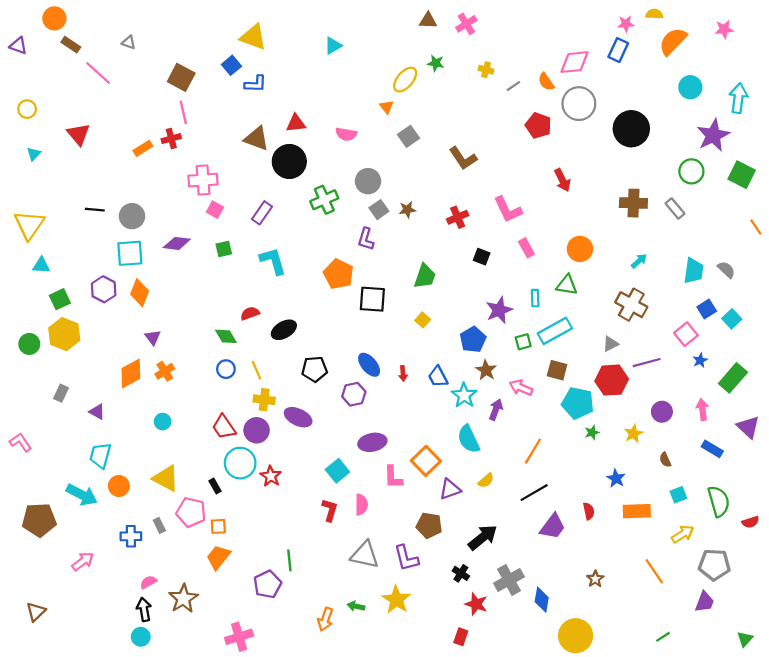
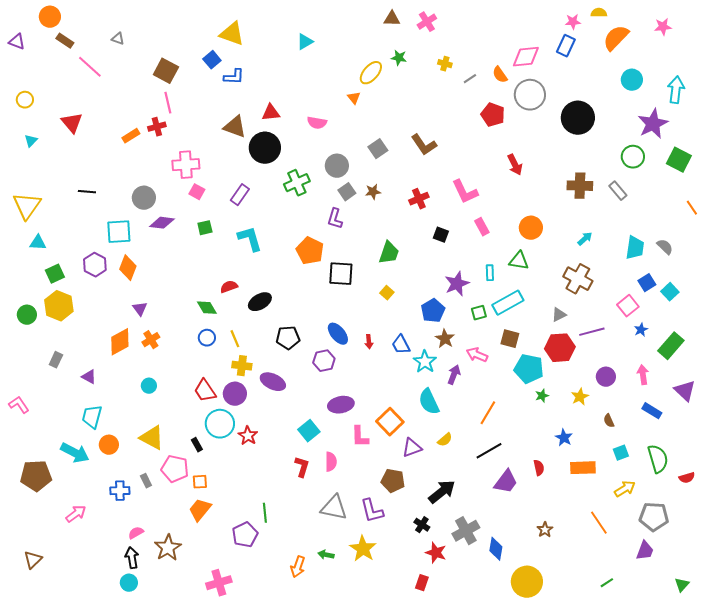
gray square: (408, 136) -> (378, 149), moved
gray circle: (132, 216) -> (144, 198), moved

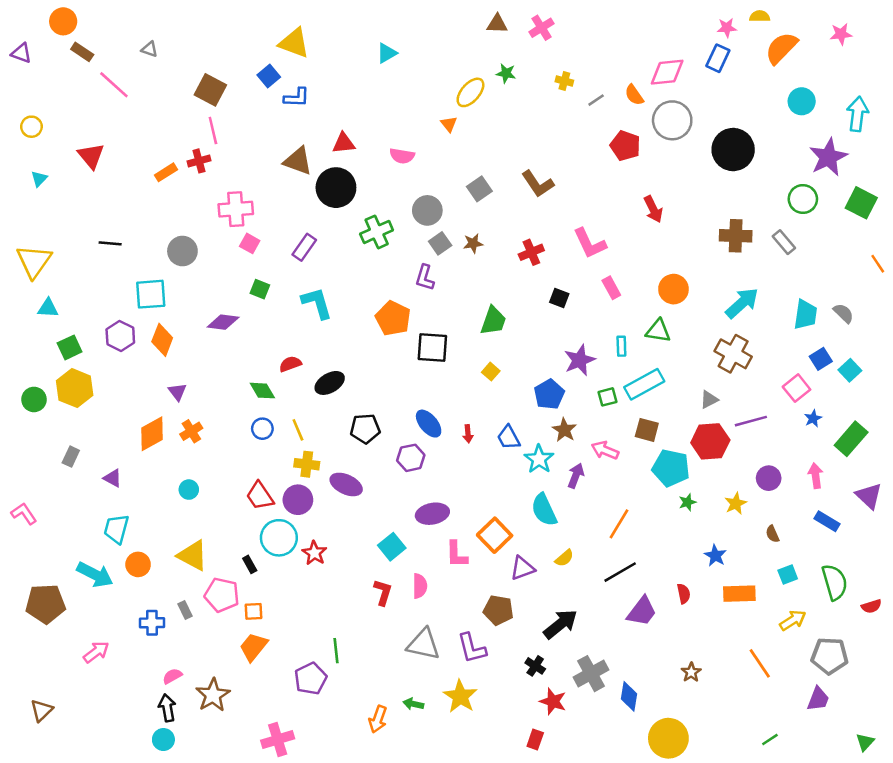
purple diamond: (162, 223) -> (223, 322), moved
green square: (205, 228) -> (260, 289), turned 35
cyan arrow: (585, 239) -> (742, 303), size x1.8

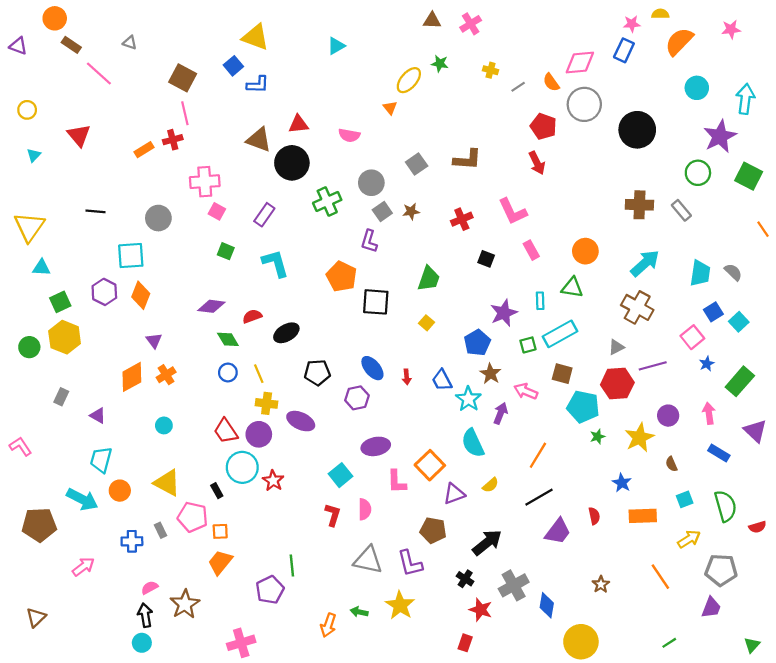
brown L-shape: (538, 184) -> (467, 160), turned -52
red arrow: (653, 209) -> (537, 163), moved
purple diamond: (223, 322) -> (211, 306), moved
yellow star: (736, 504) -> (639, 438), size x1.5

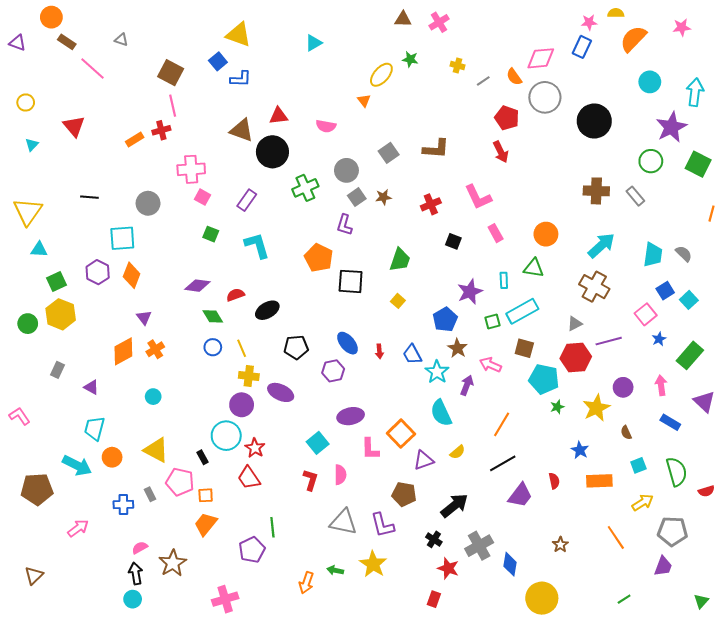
orange line: (763, 229) -> (711, 214), turned 49
red trapezoid: (226, 431) -> (249, 478), moved

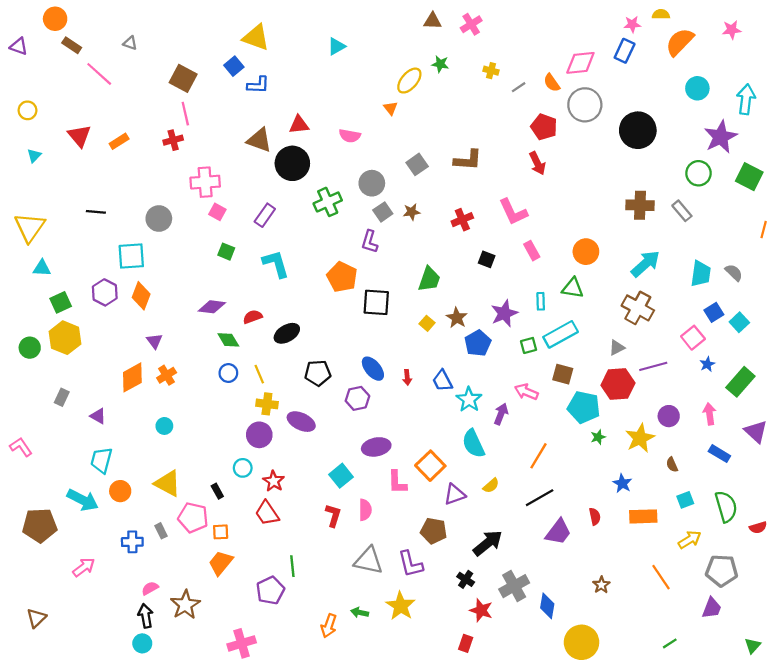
orange rectangle: (135, 140) -> (119, 141), moved
brown star: (458, 348) -> (457, 318), moved
cyan circle: (226, 436) -> (243, 468), size x0.6

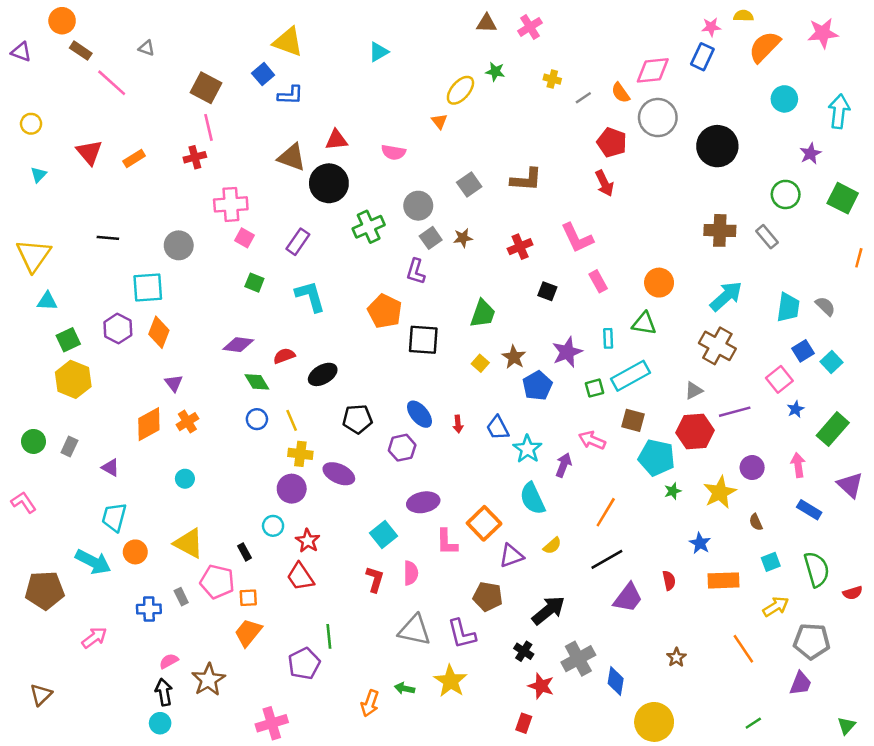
pink star: (732, 30) -> (823, 33), size x1.4
purple star: (721, 137) -> (810, 154), size x0.6
green circle: (30, 348) -> (34, 441), moved

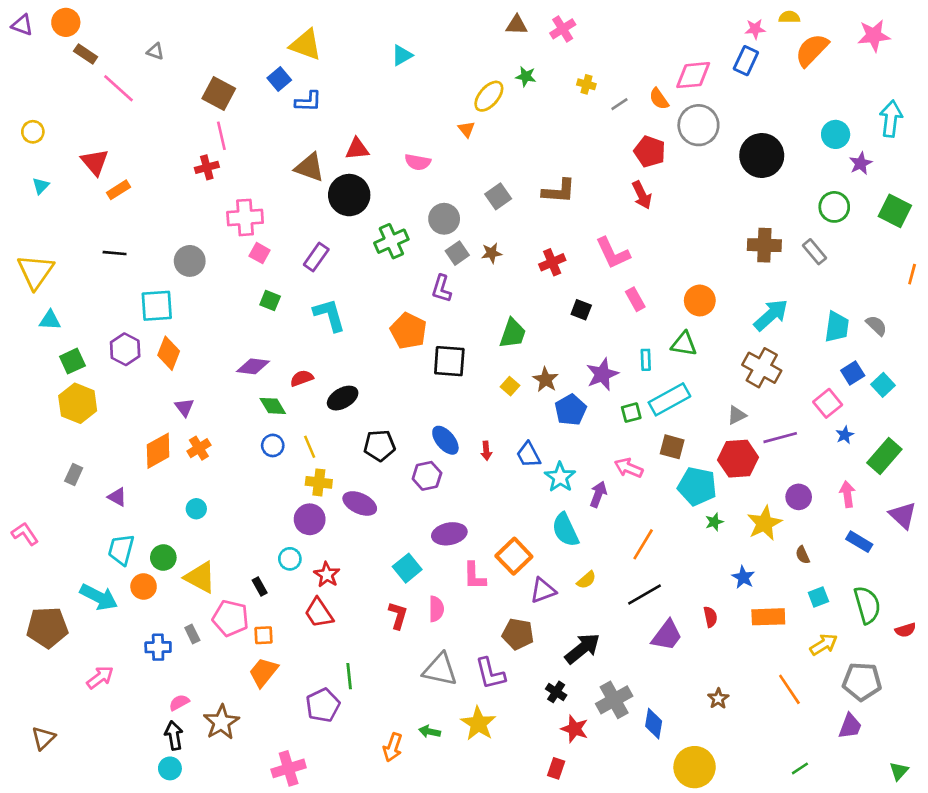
purple triangle: (21, 52) -> (22, 25), moved
cyan circle: (784, 99) -> (836, 134), moved
orange rectangle: (134, 158) -> (119, 190), moved
green circle: (34, 441) -> (163, 558), moved

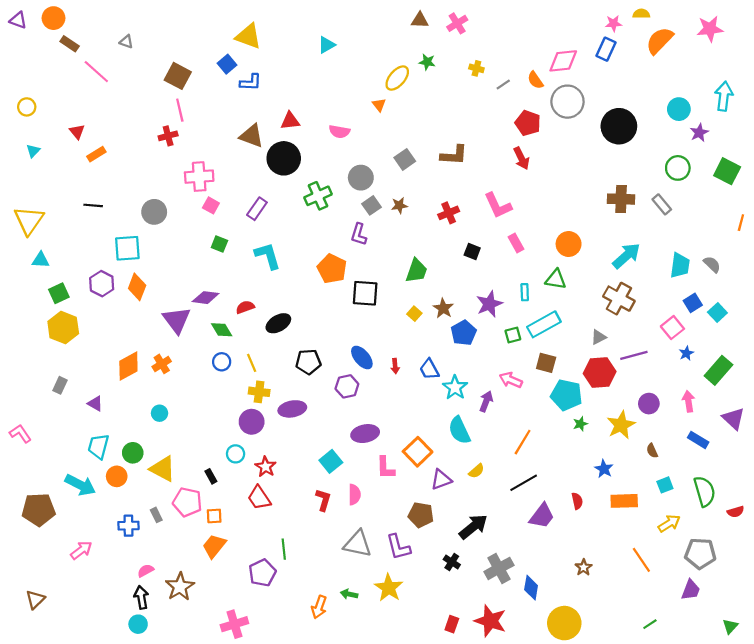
red triangle: (95, 162) -> (77, 132), size x0.7
purple triangle: (184, 407) -> (177, 320), moved, size x1.8
purple ellipse: (360, 503) -> (292, 409), turned -35
red star: (575, 729) -> (490, 621), moved, size x1.4

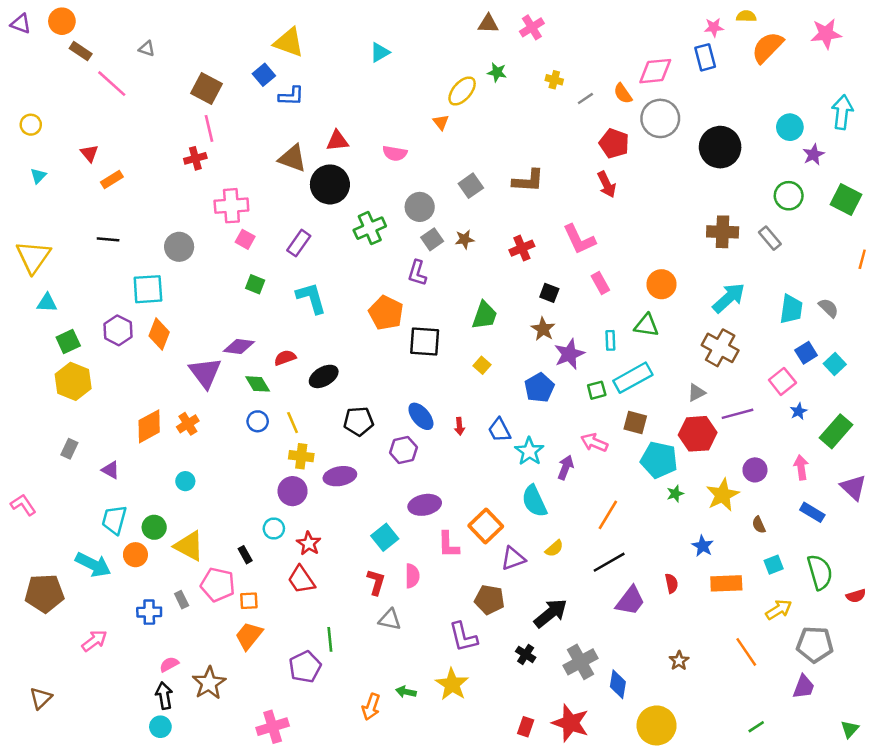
blue rectangle: (606, 49) -> (705, 57), turned -40
brown star: (443, 308) -> (543, 329), moved
gray triangle: (358, 544) -> (390, 620), moved, size x0.7

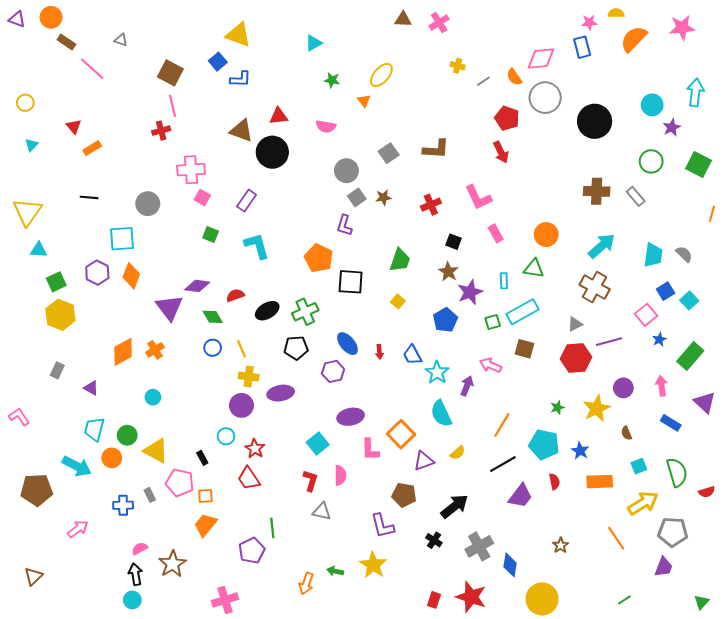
green star: (497, 72) -> (332, 80), moved
green cross: (370, 228) -> (305, 312), moved
cyan pentagon: (659, 460) -> (544, 445), moved
yellow arrow: (779, 610) -> (643, 503), size x1.4

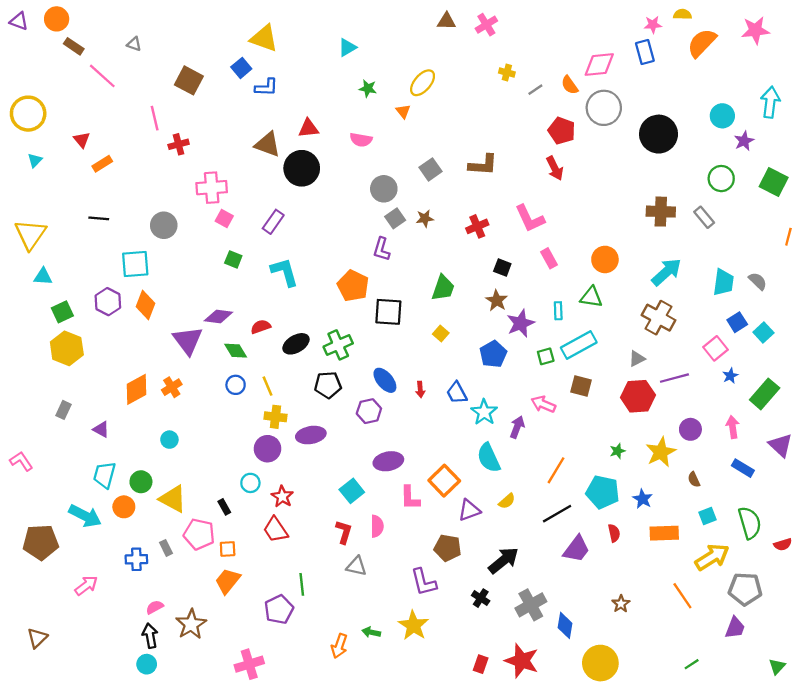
yellow circle: (25, 103) -> (28, 114), size x1.8
pink line: (172, 106) -> (155, 118), moved

